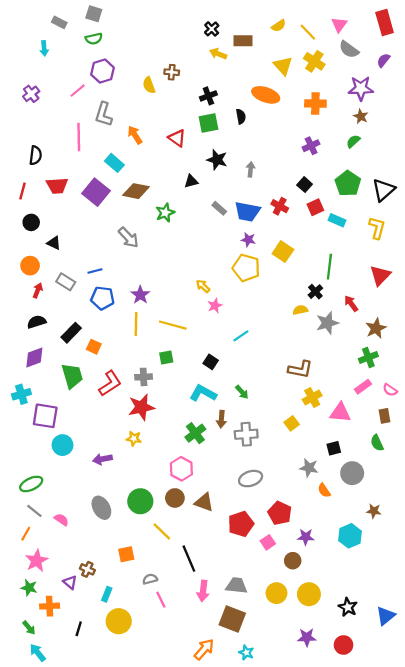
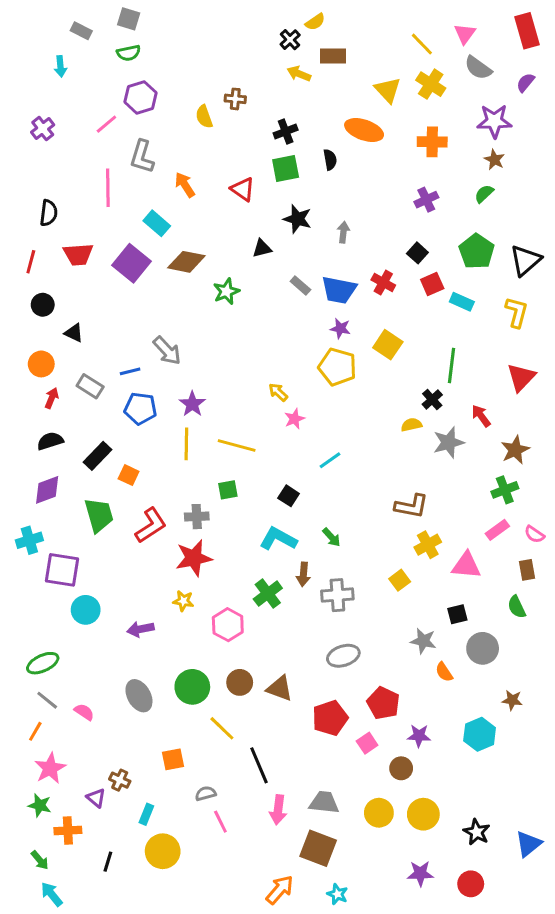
yellow semicircle: (279, 26) -> (315, 22), moved
gray arrow: (128, 238) -> (167, 351), moved
pink hexagon: (181, 469) -> (228, 625), moved

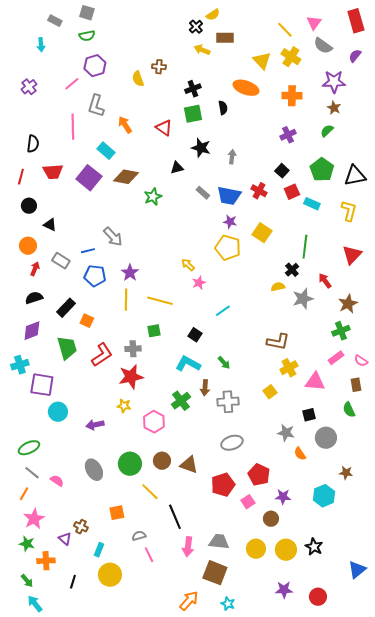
black triangle: (526, 260) -> (355, 176), turned 30
black star: (477, 832) -> (314, 547), moved

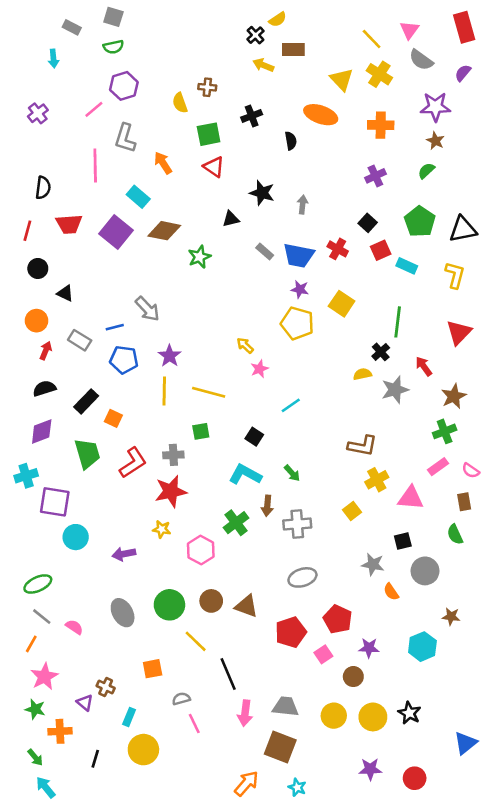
green square: (193, 114) -> (209, 134), moved

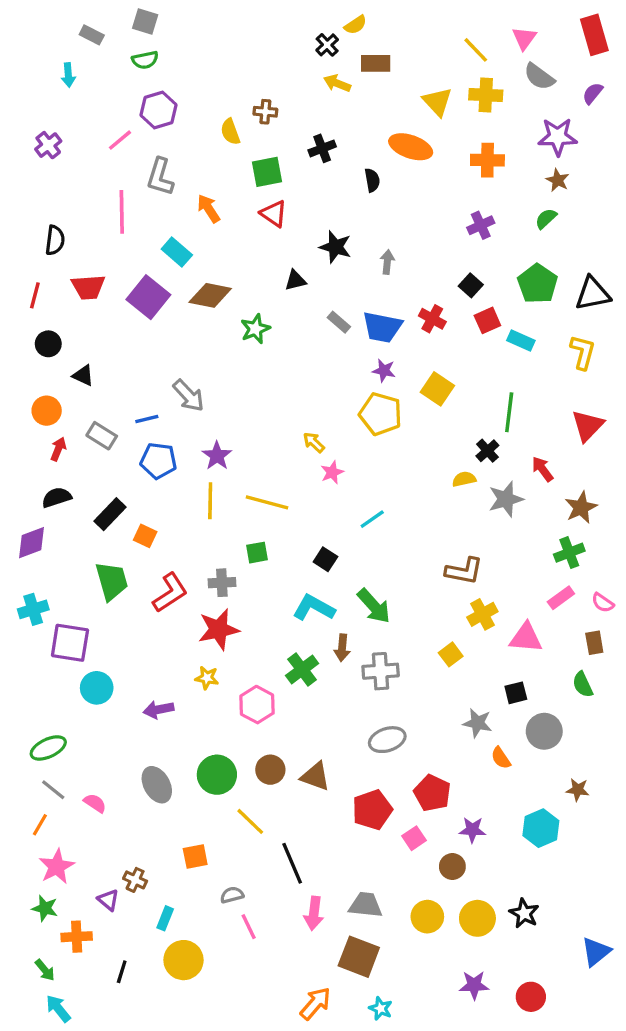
yellow cross: (379, 74) -> (486, 95), turned -30
purple diamond: (42, 431) -> (32, 543), moved
green arrow: (292, 473) -> (374, 606), size x1.6

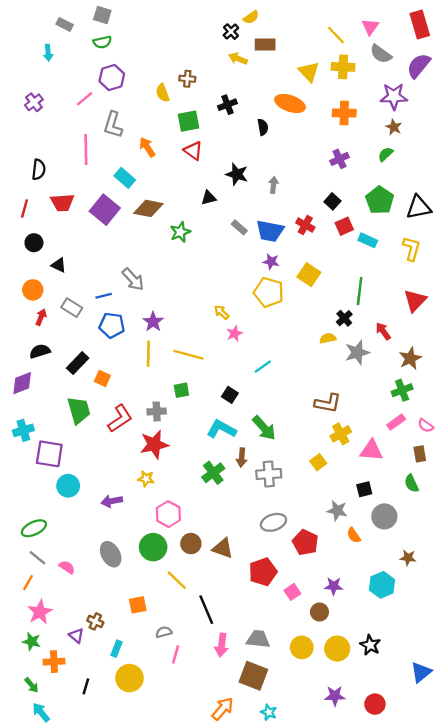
purple semicircle: (593, 93) -> (419, 66), size x1.6
pink hexagon: (257, 705) -> (168, 514), moved
red pentagon: (432, 793) -> (305, 542), moved
pink line: (249, 927) -> (176, 654), turned 42

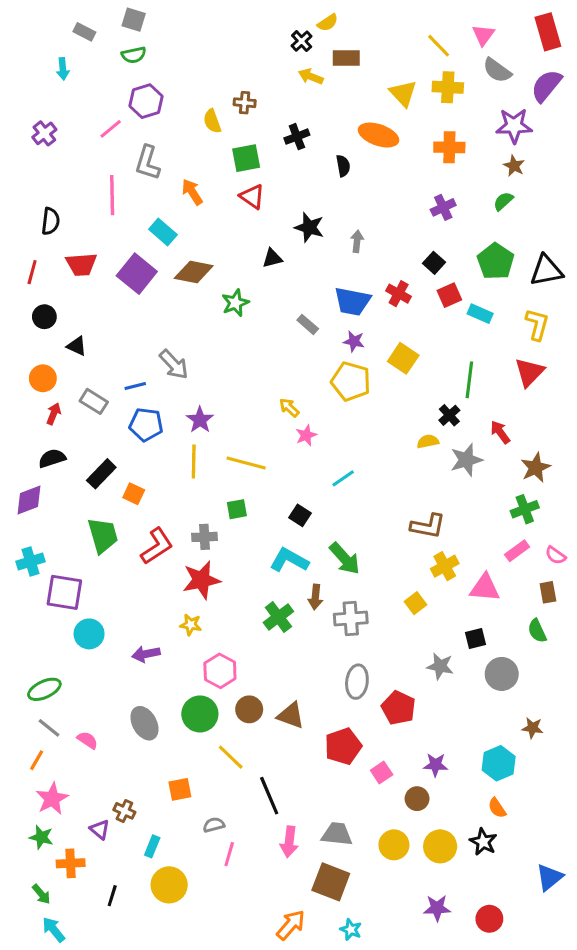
gray rectangle: (239, 227) -> (308, 324), moved
red triangle: (415, 301) -> (529, 372), moved
gray ellipse: (273, 522) -> (357, 682), turned -65
orange semicircle: (354, 535) -> (497, 808), moved

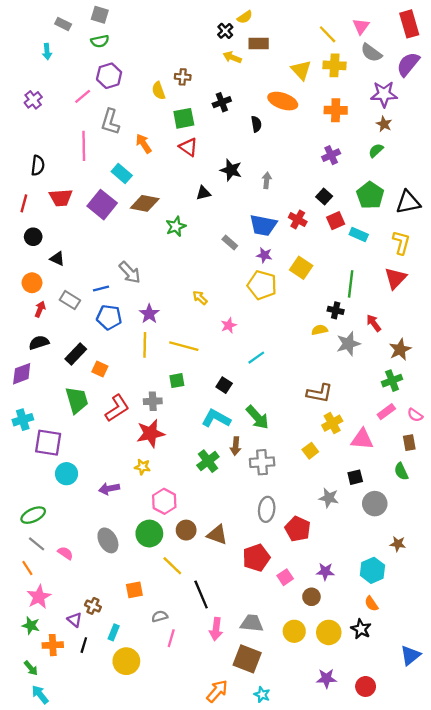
yellow arrow: (289, 408) -> (200, 298), moved
black cross: (449, 415) -> (336, 310), turned -35
orange line: (37, 760) -> (27, 568), turned -63
black line: (112, 896) -> (84, 645), moved

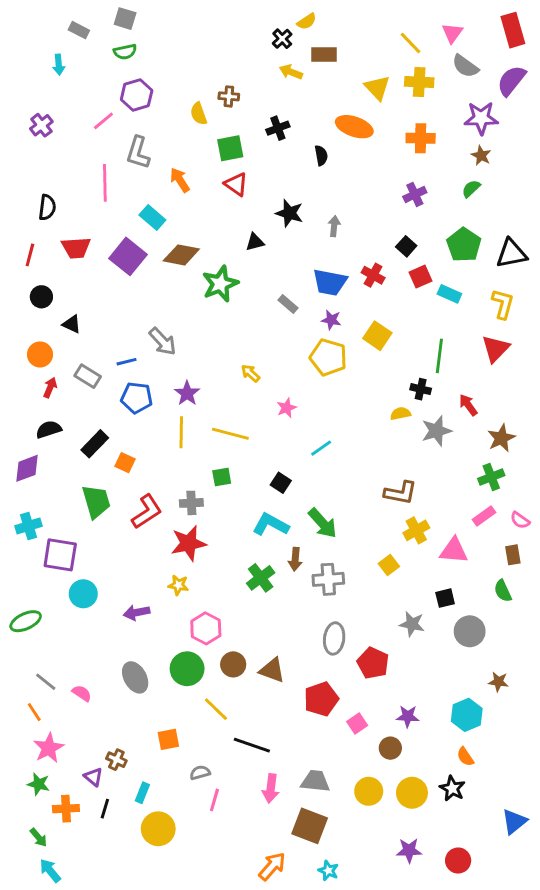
green star: (176, 226) -> (220, 284), size x1.4
green ellipse: (33, 515) -> (26, 621), moved
black line: (201, 594) -> (252, 745), turned -48

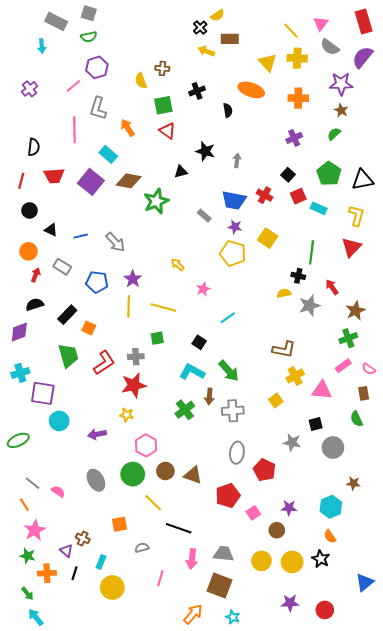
gray rectangle: (79, 30) -> (56, 21), size x1.5
blue line: (126, 362) -> (81, 236), moved
pink line: (214, 800) -> (160, 578), moved

